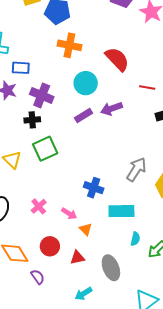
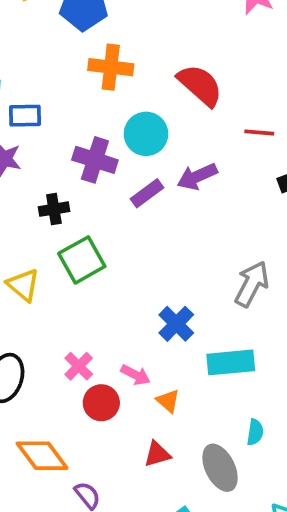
purple cross: (42, 95) -> (95, 160), moved
blue cross: (94, 188) -> (176, 324), turned 30
cyan semicircle: (135, 239) -> (255, 432), moved
red circle: (50, 246) -> (101, 403), moved

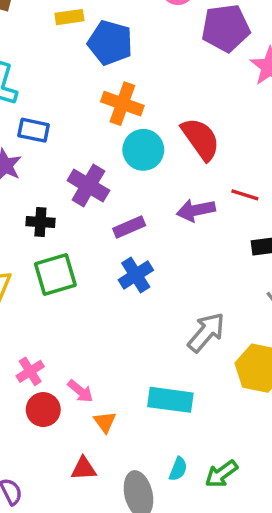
cyan circle: (146, 134) -> (143, 150), moved
purple arrow: (197, 177) -> (196, 210), moved
blue cross: (176, 324) -> (136, 275), moved

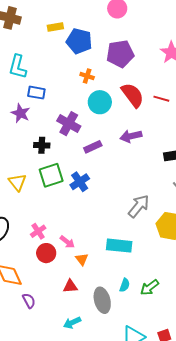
purple pentagon: (226, 28) -> (120, 54), moved
orange cross: (122, 104) -> (87, 76), size x0.6
red line: (245, 195) -> (161, 99), moved
blue cross: (136, 275) -> (80, 182), moved

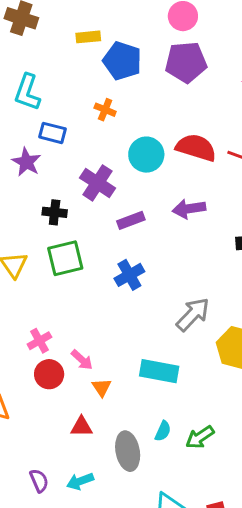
purple pentagon: (120, 54) -> (186, 62), moved
orange cross: (87, 76) -> (105, 110), moved
red semicircle: (133, 95) -> (196, 148), turned -40
blue cross: (80, 182) -> (129, 275), moved
purple semicircle: (29, 301) -> (39, 481), moved

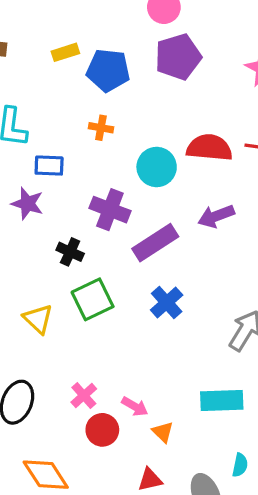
black cross: (55, 212) -> (70, 252), turned 30
purple rectangle: (131, 220) -> (155, 243), size x1.5

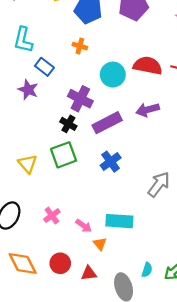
blue rectangle: (49, 166) -> (44, 67), turned 30
black cross: (70, 252) -> (68, 124), moved
cyan rectangle: (222, 401) -> (119, 221), moved
red circle: (102, 430) -> (60, 263), moved

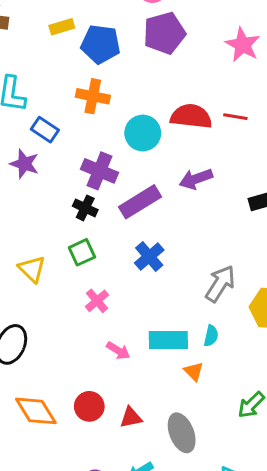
orange cross: (80, 46) -> (93, 96), size x1.5
green square: (64, 155) -> (82, 252), size x0.7
pink cross: (52, 216) -> (97, 301), moved
orange triangle: (100, 244) -> (194, 371), moved
cyan semicircle: (147, 270) -> (211, 336), moved

